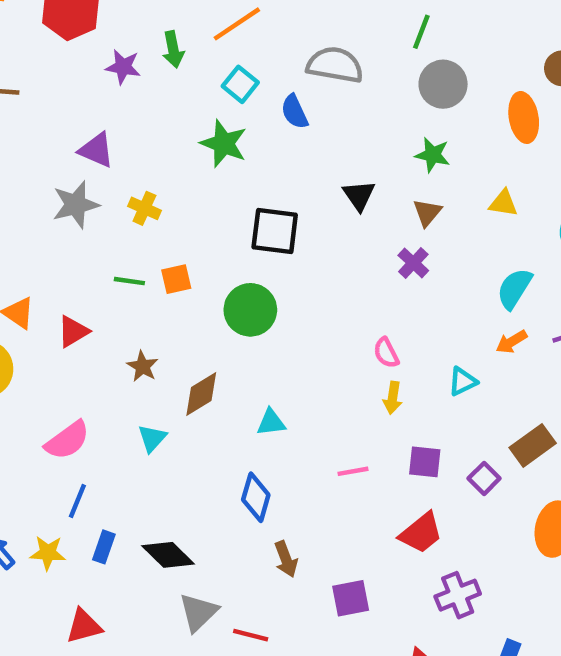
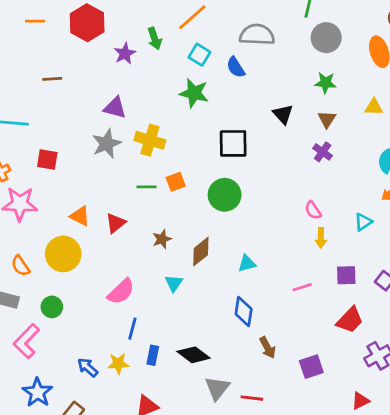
purple star: (123, 67) -> (125, 53), turned -30
yellow cross: (144, 208) -> (150, 140), size x1.5
brown star: (143, 366) -> (162, 239), turned 30

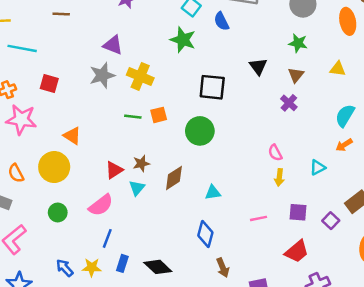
red triangle: (116, 223) -> (114, 170), moved
cyan triangle: (174, 283) -> (137, 188), moved
green circle: (52, 307) -> (58, 212), moved

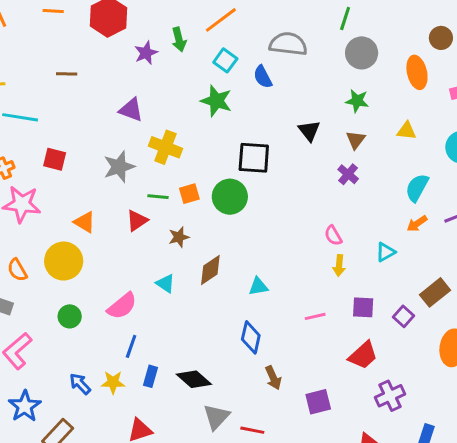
gray star: (102, 75) -> (119, 167), moved
green circle: (200, 131) -> (230, 197), moved
brown star: (141, 163) -> (179, 237), moved
red triangle: (114, 170) -> (137, 221), moved
cyan triangle: (137, 188) -> (165, 283), turned -35

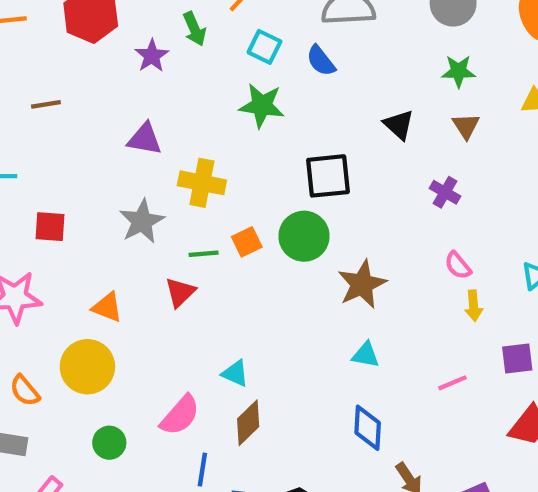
purple cross: (348, 174) -> (445, 192), moved
brown star: (179, 237) -> (362, 284), moved, size x1.6
brown diamond: (210, 270) -> (248, 423), moved
cyan triangle: (258, 286) -> (366, 355), turned 30

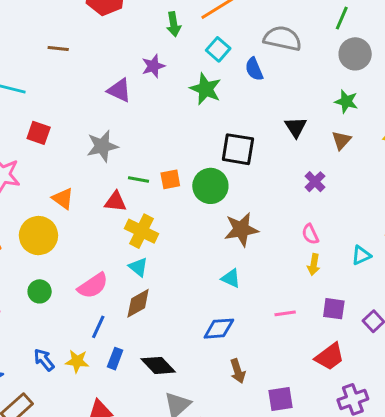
purple star: (152, 56) -> (153, 66), moved
yellow cross: (202, 183) -> (142, 231), moved
red triangle: (180, 292) -> (115, 202), turned 35
blue diamond: (368, 428) -> (219, 329), turned 68

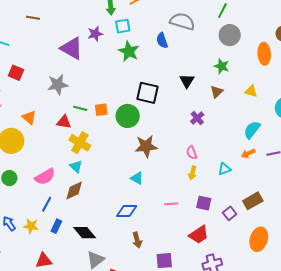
cyan square: (218, 49) -> (123, 26), moved, turned 35
purple triangle: (119, 90) -> (72, 48), size x1.4

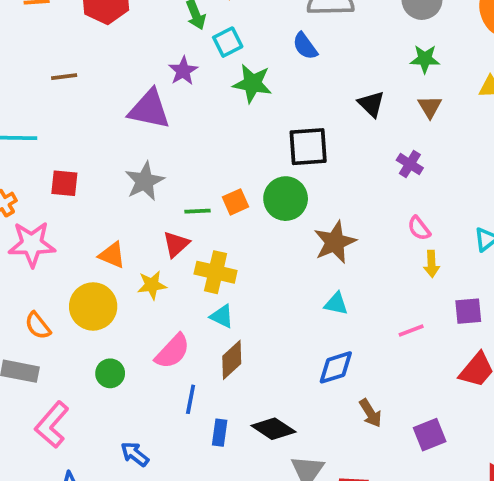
red triangle: (64, 122) -> (176, 244), turned -35
yellow star: (31, 226) -> (152, 285), moved

